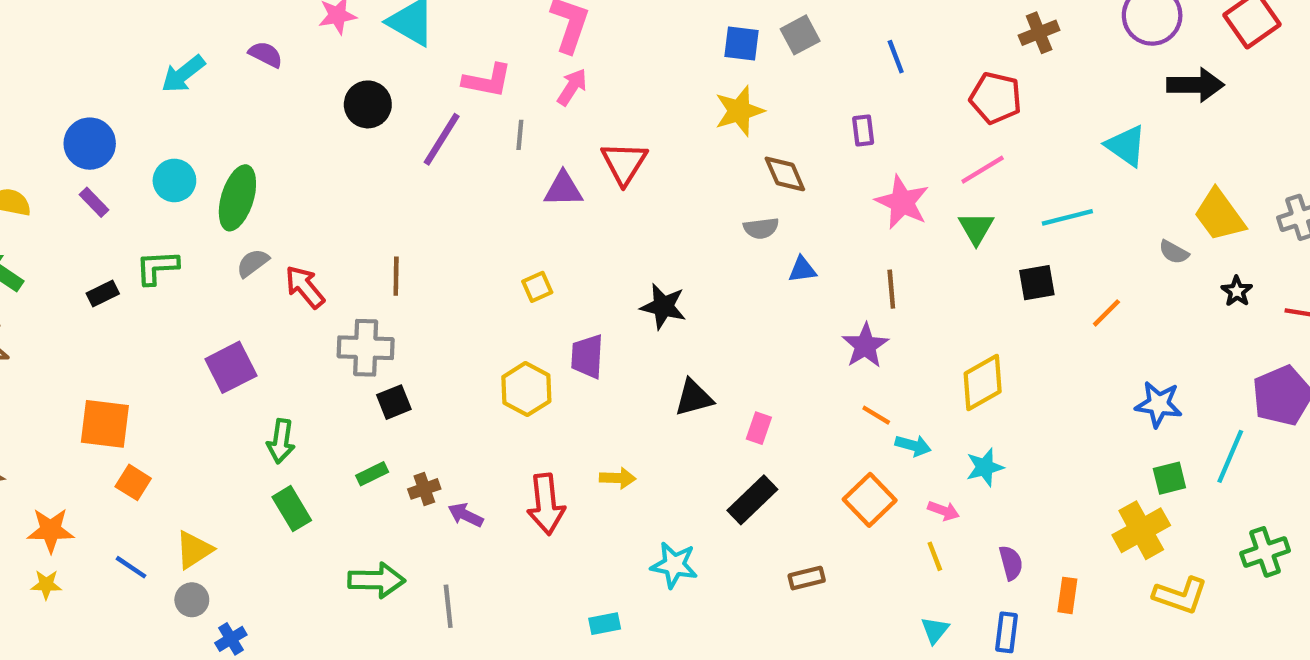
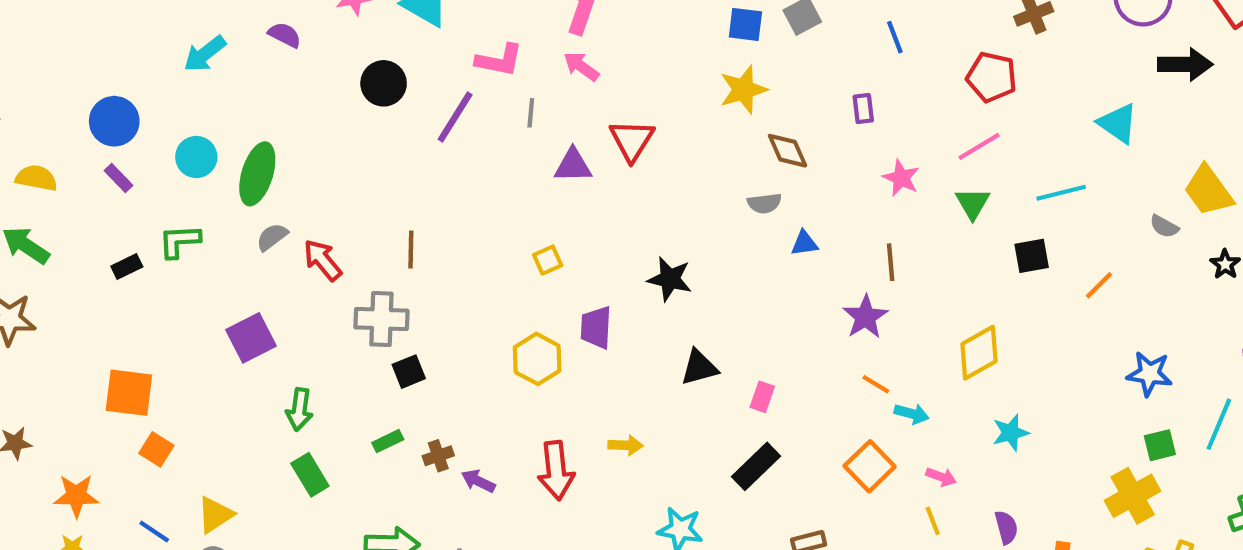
pink arrow: (572, 87) -> (581, 67), turned -87
pink star: (902, 202) -> (901, 178), size x0.7
cyan star: (985, 467) -> (1011, 433), moved

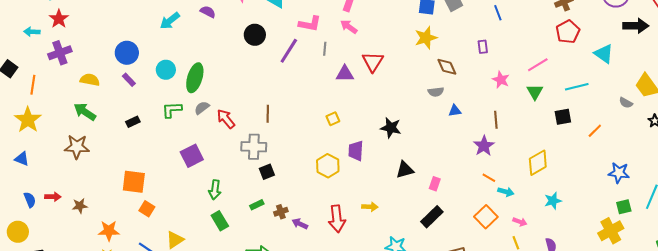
red pentagon: (992, 77) -> (568, 32), moved, turned 30
green L-shape: (179, 241) -> (172, 110), moved

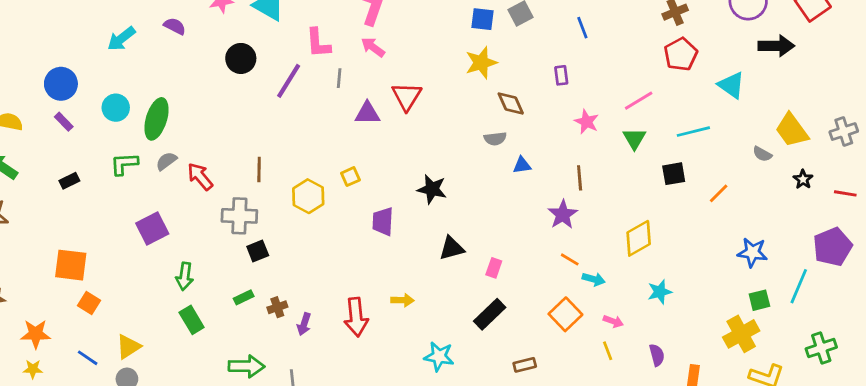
pink L-shape: (310, 24) -> (318, 43), turned 75
yellow hexagon: (328, 166) -> (308, 196), moved
purple arrow: (300, 224) -> (304, 324), turned -98

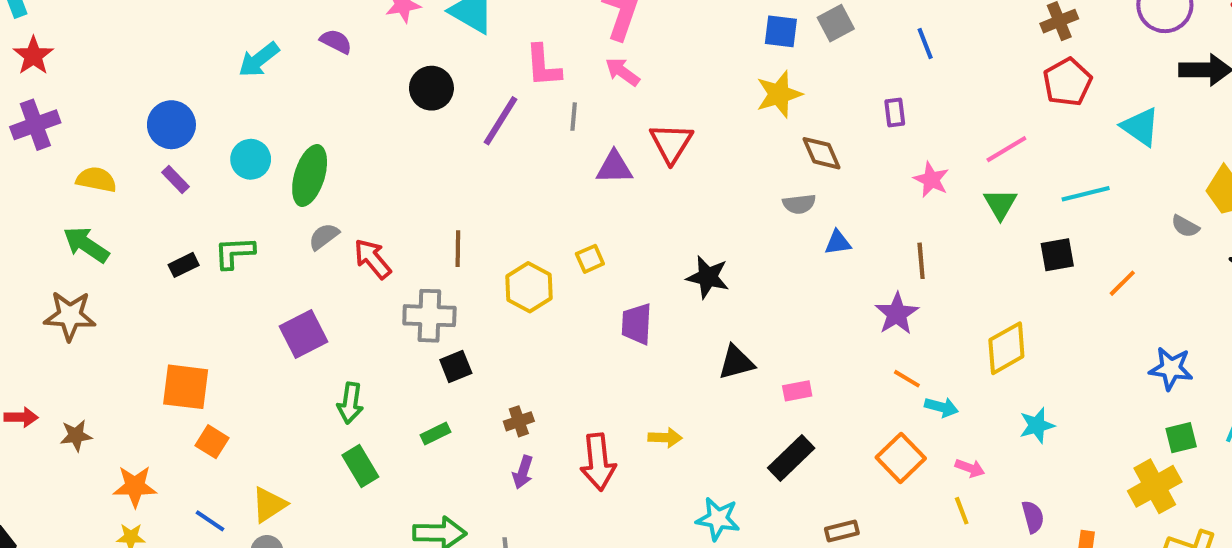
green L-shape: (124, 164) -> (234, 253), moved
pink rectangle: (494, 268) -> (797, 391), turned 60
brown cross: (277, 307) -> (519, 421), moved

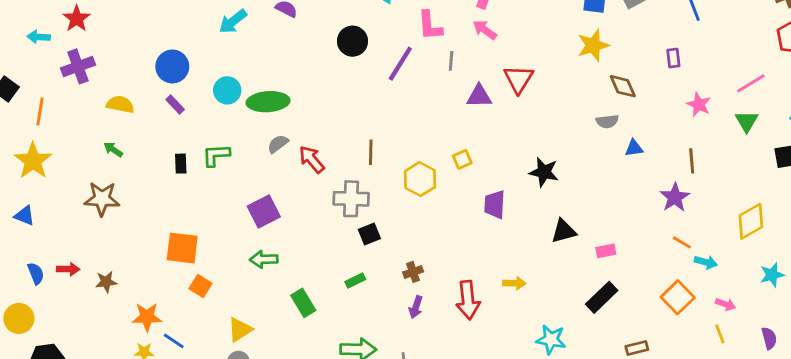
green ellipse: (310, 176) -> (268, 102), turned 69
green arrow: (86, 245) -> (113, 150), size x0.6
black rectangle: (184, 265) -> (181, 164), turned -66
green arrow: (350, 403) -> (264, 259), moved, turned 80
blue line: (210, 521) -> (174, 341), moved

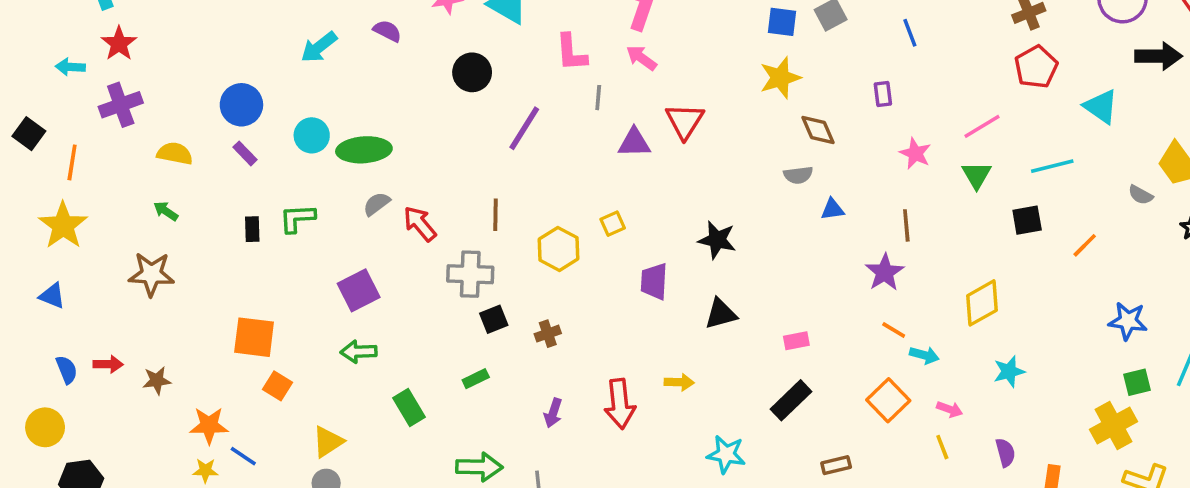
purple line: (400, 64) -> (524, 128), moved
black triangle: (564, 231) -> (721, 314), moved
brown cross: (413, 272) -> (548, 334), moved

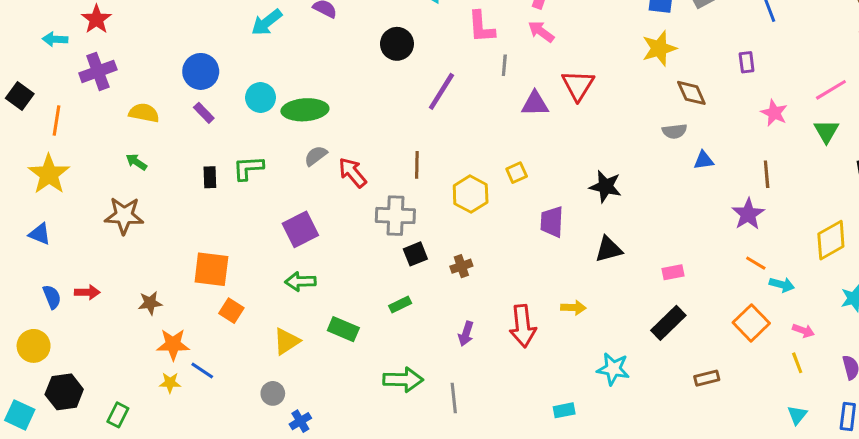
brown star: (157, 380) -> (150, 303), moved
green rectangle: (409, 407) -> (343, 329), turned -36
yellow triangle: (328, 442) -> (287, 341), moved

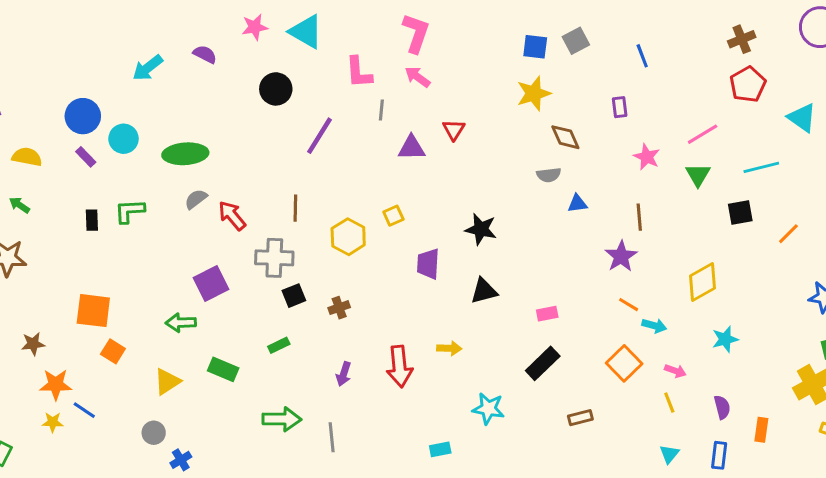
red triangle: (578, 85) -> (454, 130), size x0.7
cyan circle: (261, 98) -> (124, 139), moved
purple square: (300, 229) -> (211, 283), moved

